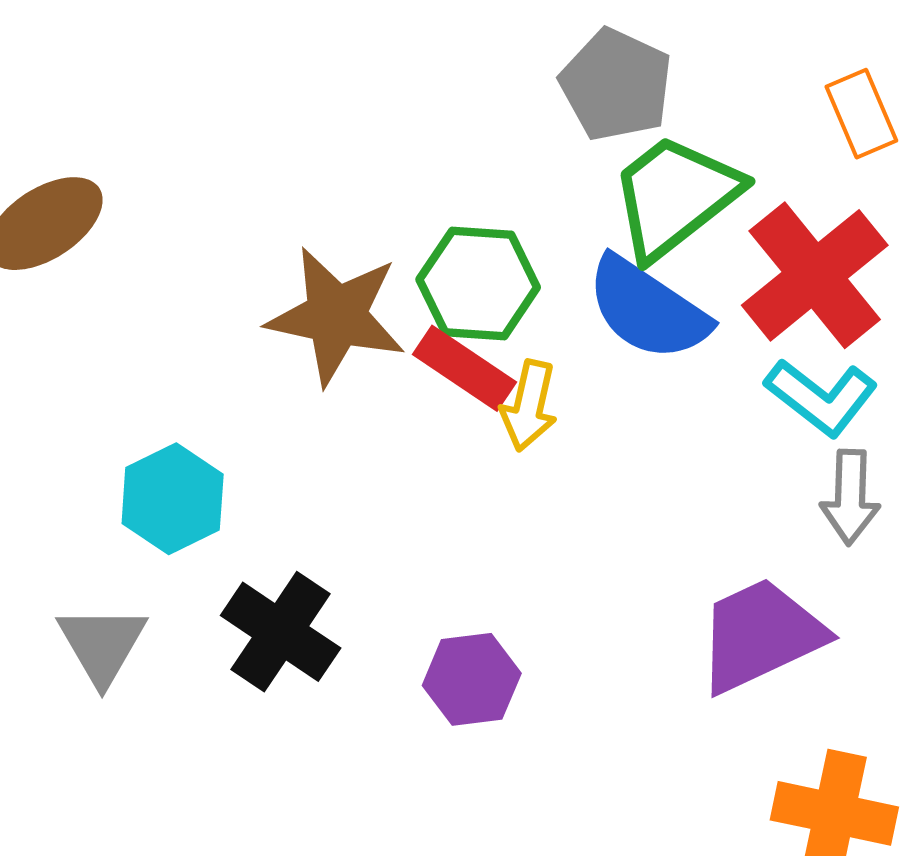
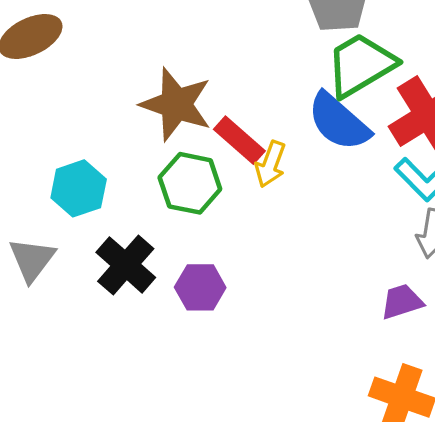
green hexagon: (478, 283) -> (190, 183), moved
purple trapezoid: (761, 635) -> (402, 302), moved, size x0.6
purple hexagon: (472, 679) -> (200, 287), moved

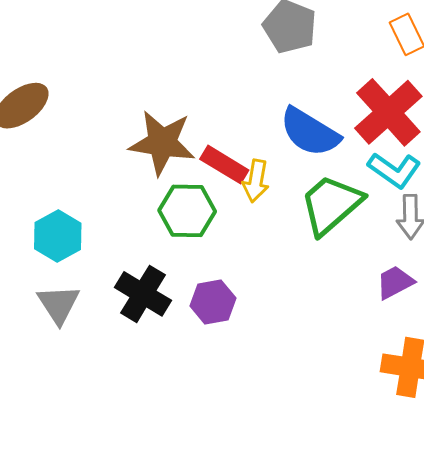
green trapezoid: (361, 65) -> (331, 205), moved
cyan hexagon: (79, 188) -> (58, 236), moved

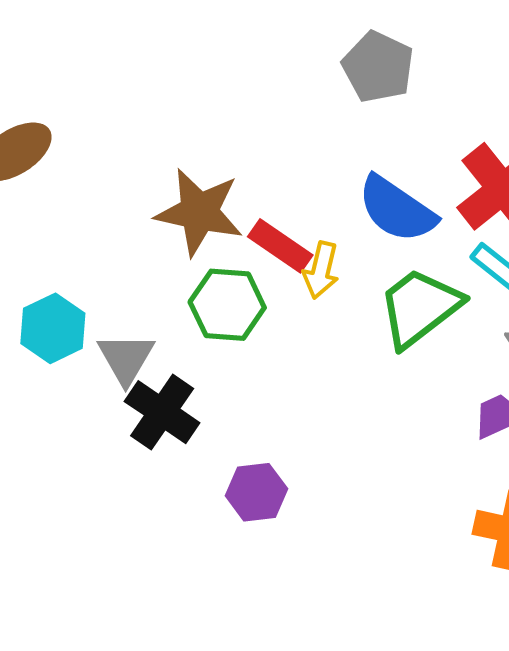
purple hexagon: (213, 302) -> (256, 492), moved
gray triangle: (59, 304) -> (126, 358), moved

